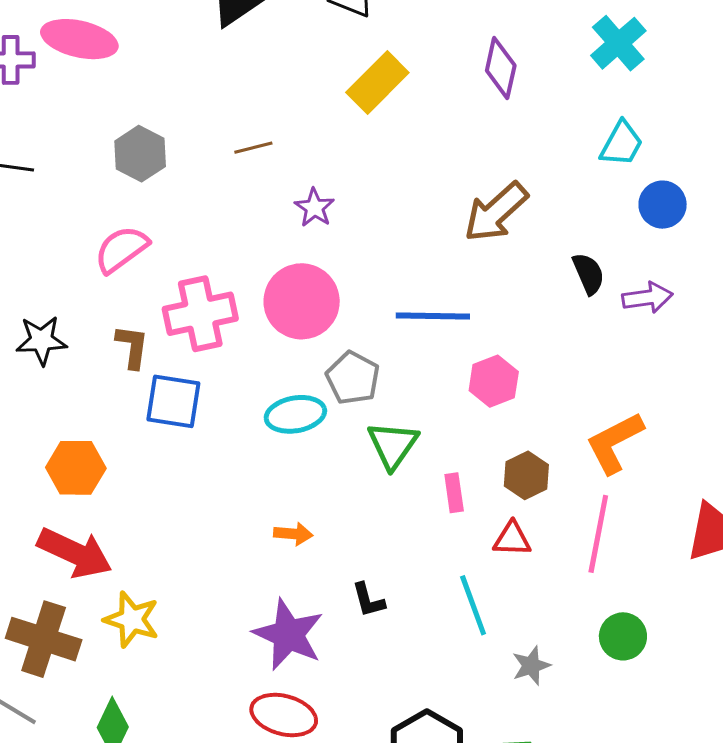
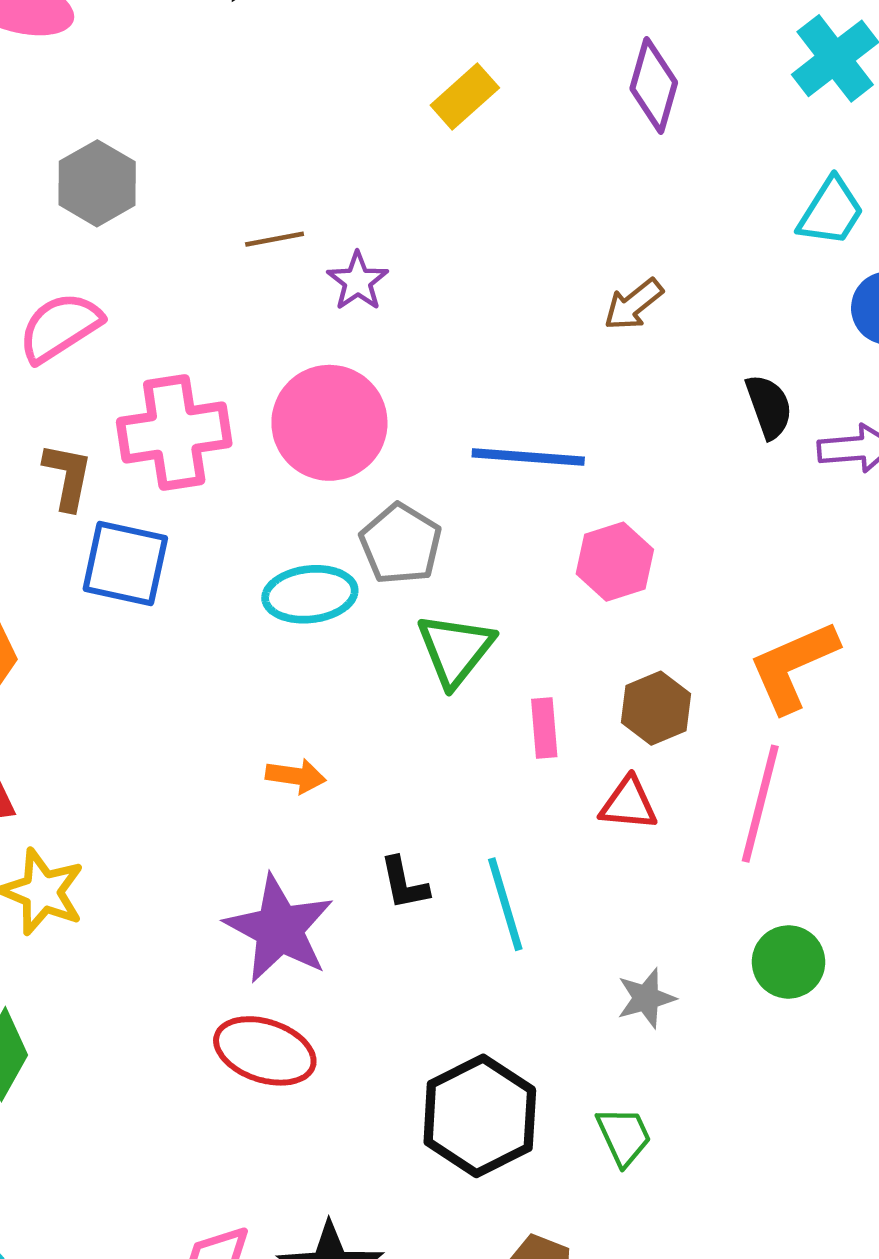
yellow rectangle: (377, 82) -> (465, 96), size x0.7
brown line: (253, 148) -> (275, 239), moved
brown arrow: (496, 212) -> (633, 304), size x0.6
cyan line: (473, 605) -> (505, 904), moved

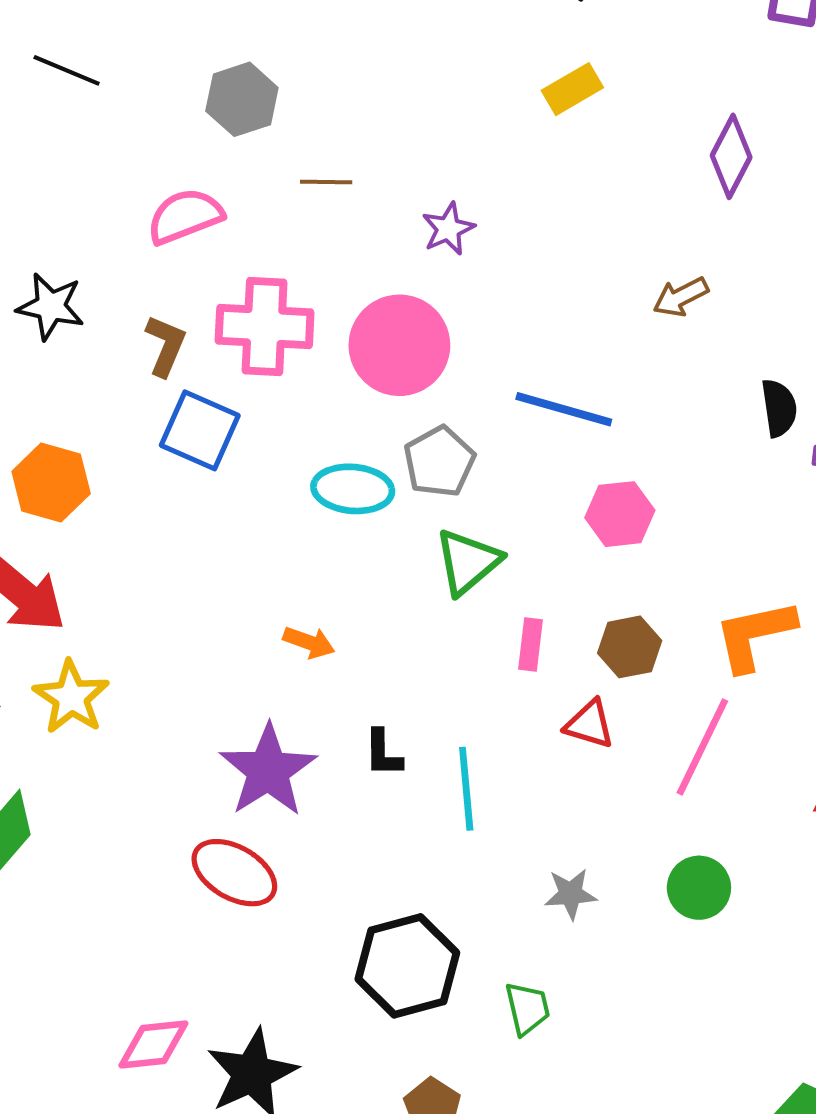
purple diamond: (654, 85) -> (731, 156), moved
brown line: (275, 239) -> (326, 182), moved

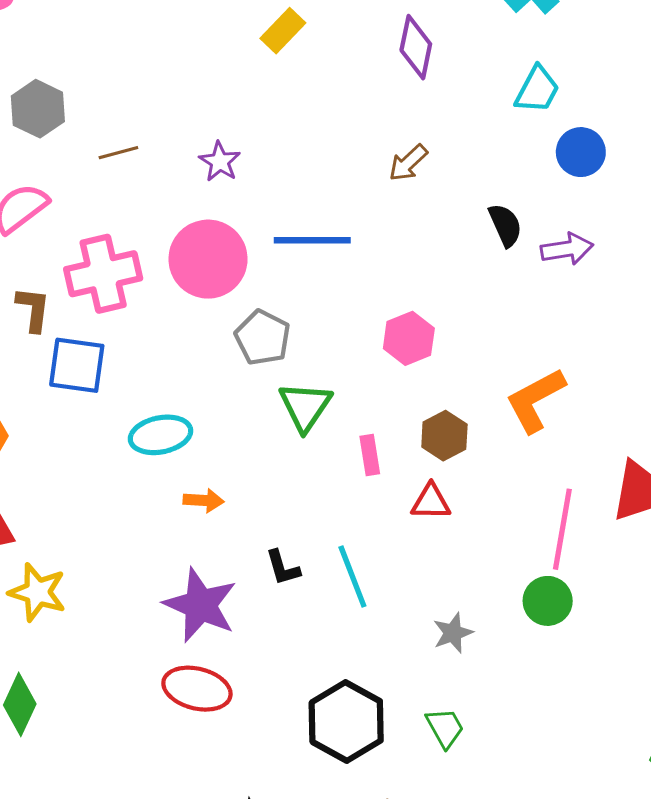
blue line: (564, 409) -> (312, 240), moved
cyan ellipse: (353, 489) -> (161, 435), moved
pink line: (702, 747) -> (562, 529), moved

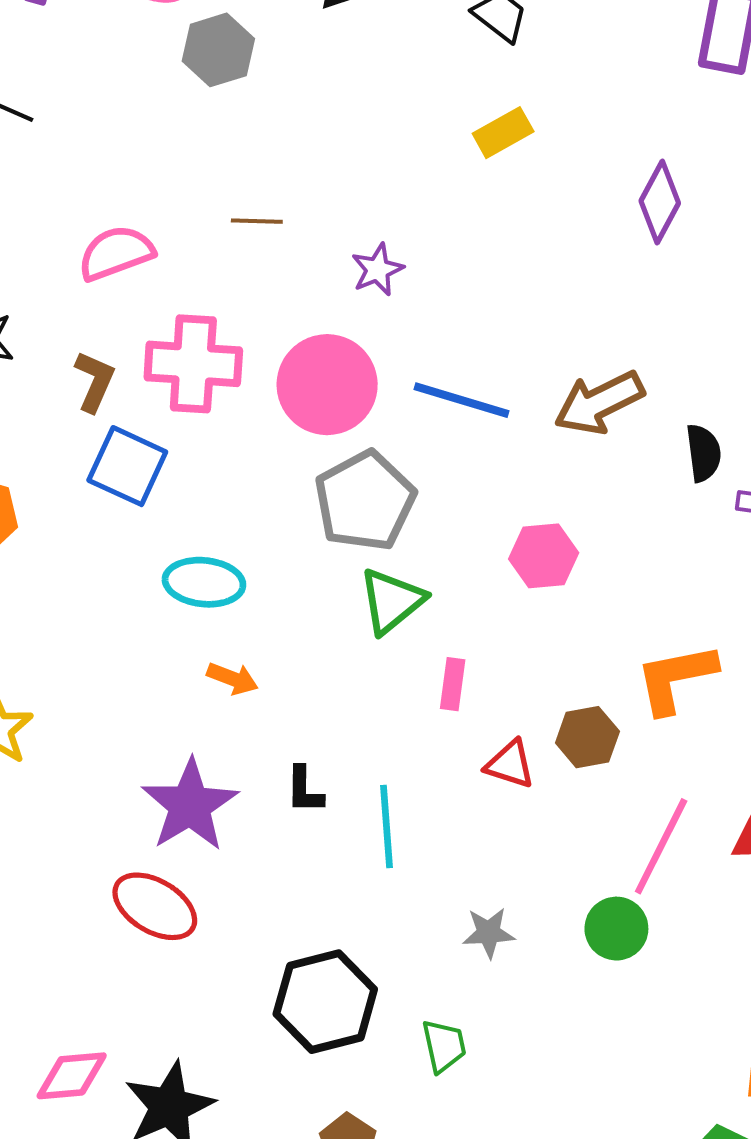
gray hexagon: (38, 109) -> (218, 50), moved
brown arrow: (408, 163) -> (599, 403), moved, size x1.6
gray pentagon: (263, 338) -> (365, 501), size x1.4
brown hexagon: (444, 436) -> (587, 737), moved

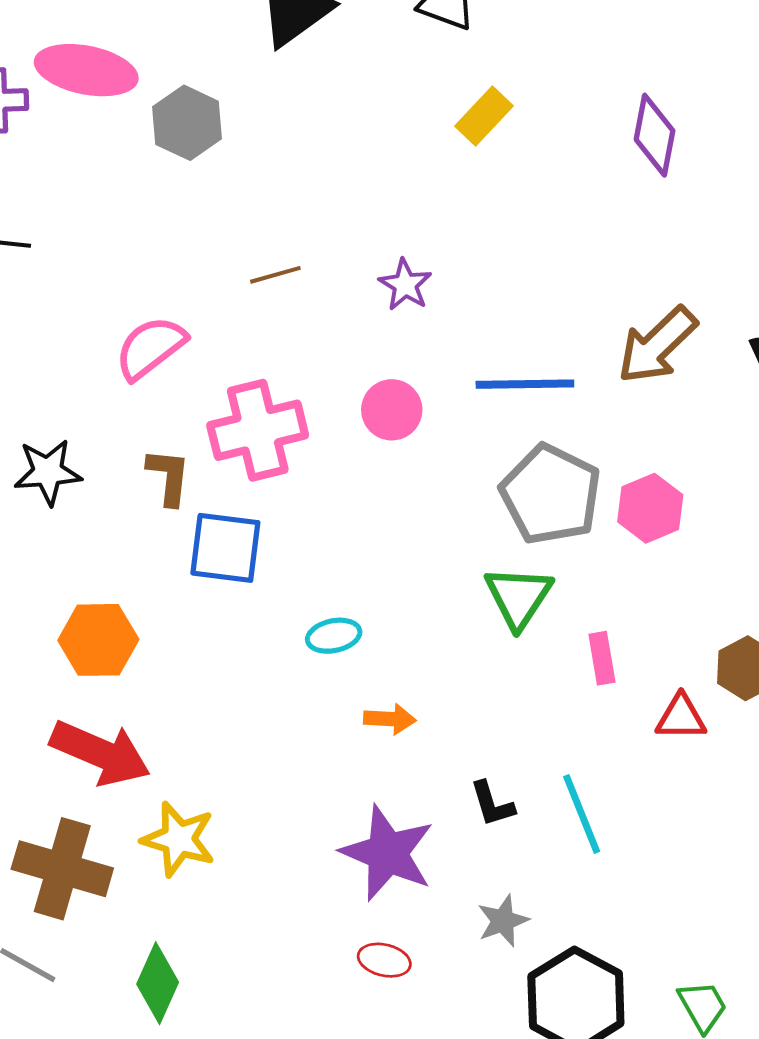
pink circle: (327, 385) -> (392, 410), size x0.6
gray pentagon: (365, 501) -> (551, 494), moved
cyan ellipse: (204, 582) -> (334, 636), size x0.7
red ellipse: (155, 906) -> (384, 960), size x0.6
gray star: (489, 933) -> (503, 921), moved

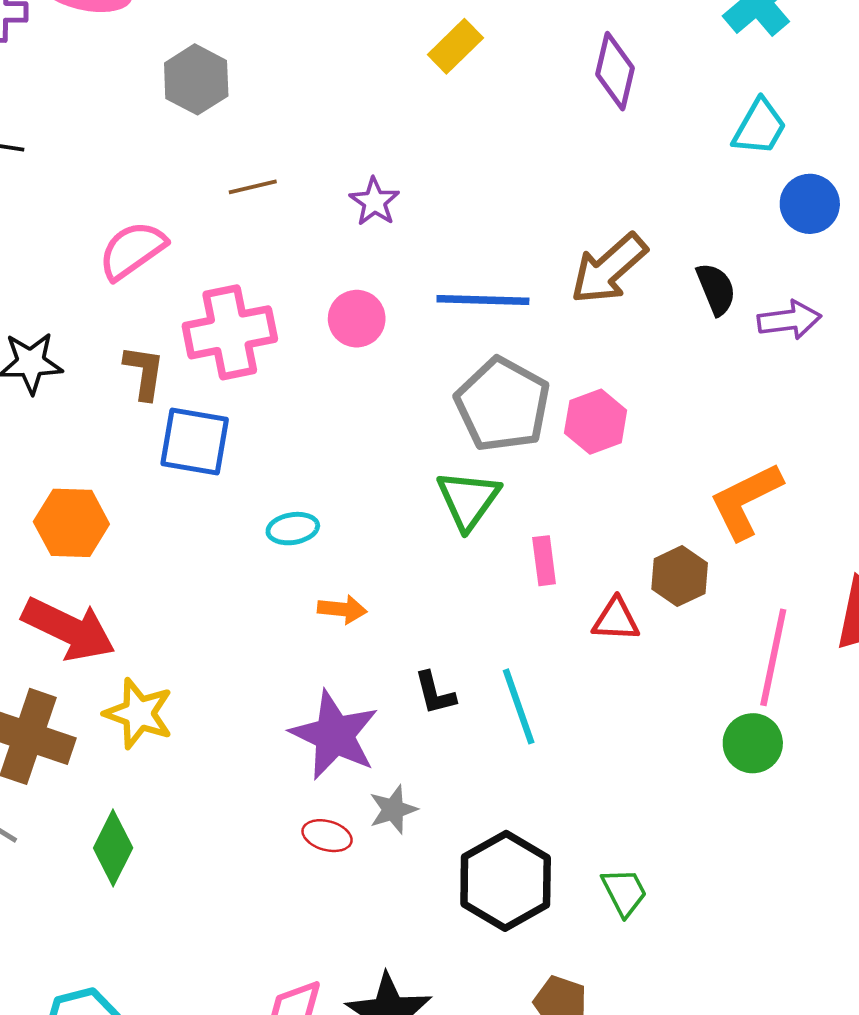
gray hexagon: (187, 123) -> (196, 79), moved
gray star: (503, 921) -> (393, 810), moved

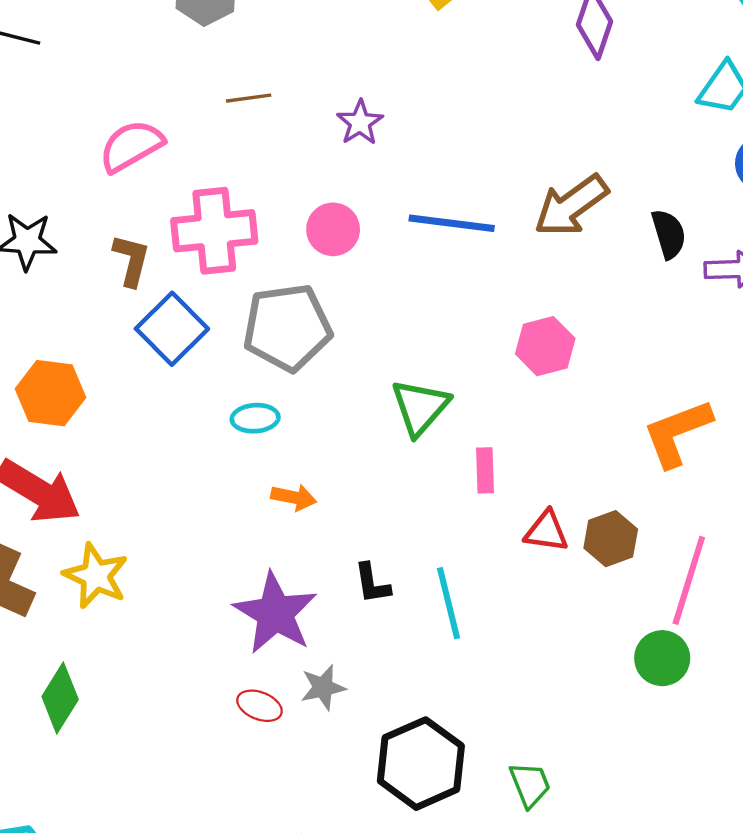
gray pentagon: (503, 405) -> (287, 327), moved, turned 30
blue square: (195, 442) -> (172, 329), turned 30
brown hexagon: (680, 576) -> (611, 539), moved

